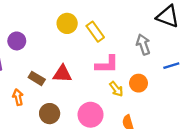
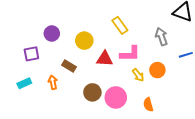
yellow circle: (67, 23) -> (84, 41), moved
red triangle: (62, 74) -> (105, 59), moved
brown circle: (50, 114) -> (92, 92), moved

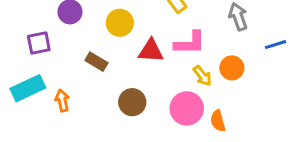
orange arrow: (53, 82) -> (62, 101), moved
cyan rectangle: (24, 83) -> (28, 88), size x1.5
pink circle: (116, 97) -> (187, 108), moved

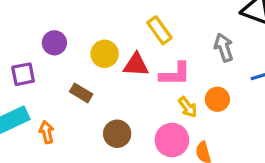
red triangle: (151, 51) -> (136, 65), moved

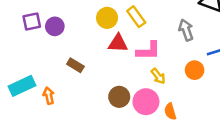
yellow circle: (105, 54) -> (107, 18), moved
purple square: (23, 74) -> (32, 22), moved
orange circle: (217, 99) -> (195, 70), moved
brown circle: (117, 134) -> (119, 97), moved

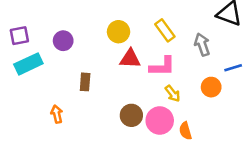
yellow rectangle: (136, 17) -> (165, 30), moved
purple square: (32, 22) -> (19, 36), moved
brown rectangle: (75, 65) -> (85, 82), turned 63
cyan rectangle: (22, 86) -> (28, 64), moved

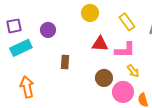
yellow circle: (119, 32) -> (90, 13), moved
orange arrow: (57, 114) -> (27, 87), moved, size x1.5
brown circle: (131, 115) -> (104, 78), moved

